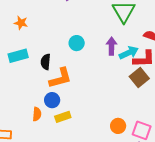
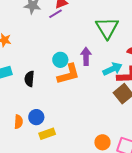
purple arrow: (112, 46) -> (86, 56), moved
orange L-shape: (60, 78) -> (68, 74), moved
orange semicircle: (37, 114) -> (19, 122), moved

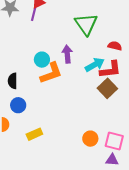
purple line: (55, 14) -> (34, 14), turned -40
blue circle: (36, 117) -> (18, 105), moved

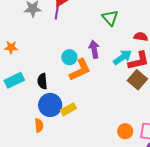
green triangle: (86, 24) -> (110, 18), size x0.7
blue circle: (18, 105) -> (50, 105), size x1.5
yellow rectangle: (34, 134) -> (68, 109), moved

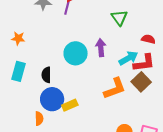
cyan circle: (69, 57) -> (76, 53), size x1.5
orange L-shape: (80, 70) -> (115, 88), moved
cyan rectangle: (14, 80) -> (18, 71), turned -54

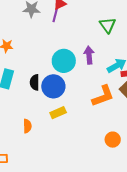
blue circle: (52, 99) -> (53, 86), moved

